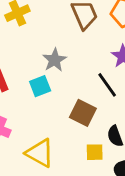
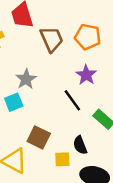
brown square: (83, 113) -> (39, 137), moved

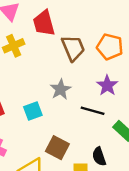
gray star: (26, 79) -> (61, 89), moved
black line: (72, 100) -> (93, 111), turned -40

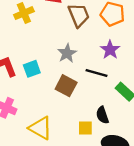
cyan square: (33, 111) -> (32, 69), moved
brown square: (57, 148) -> (66, 86), moved

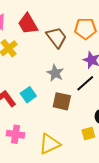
black line: (96, 73) -> (85, 83), turned -42
yellow triangle: (41, 128) -> (50, 144), turned -40

